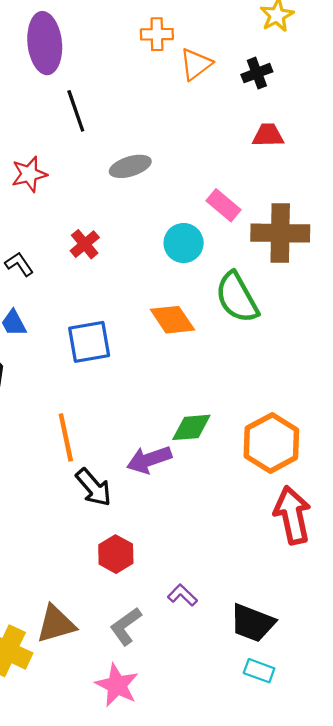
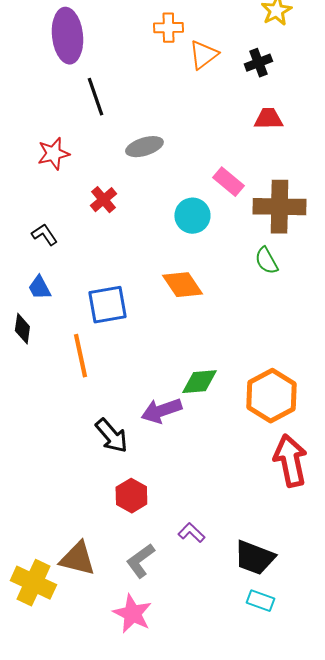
red cross: (85, 244) -> (103, 200), moved
green semicircle: (237, 297) -> (266, 261), moved, size x0.6
orange line: (66, 437) -> (80, 356), moved
brown triangle: (56, 624) -> (77, 559), turned 30

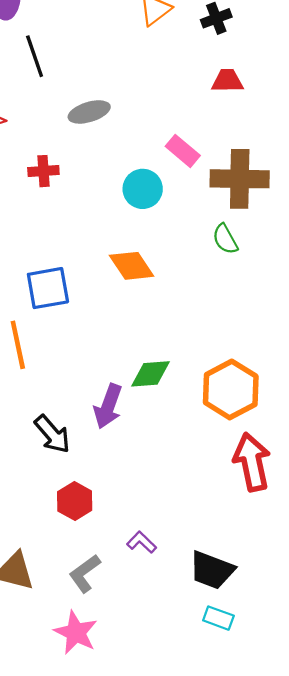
red cross: (103, 200) -> (43, 171), turned 36
purple arrow: (161, 411) -> (108, 406), turned -51

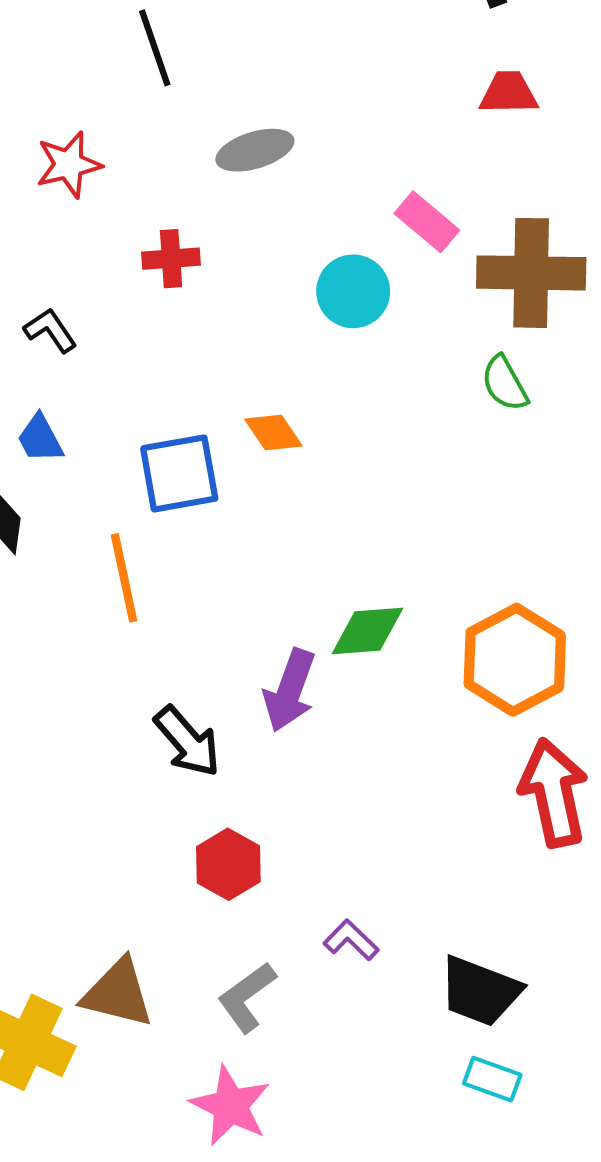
orange diamond: (132, 266) -> (273, 433), moved, size x0.7

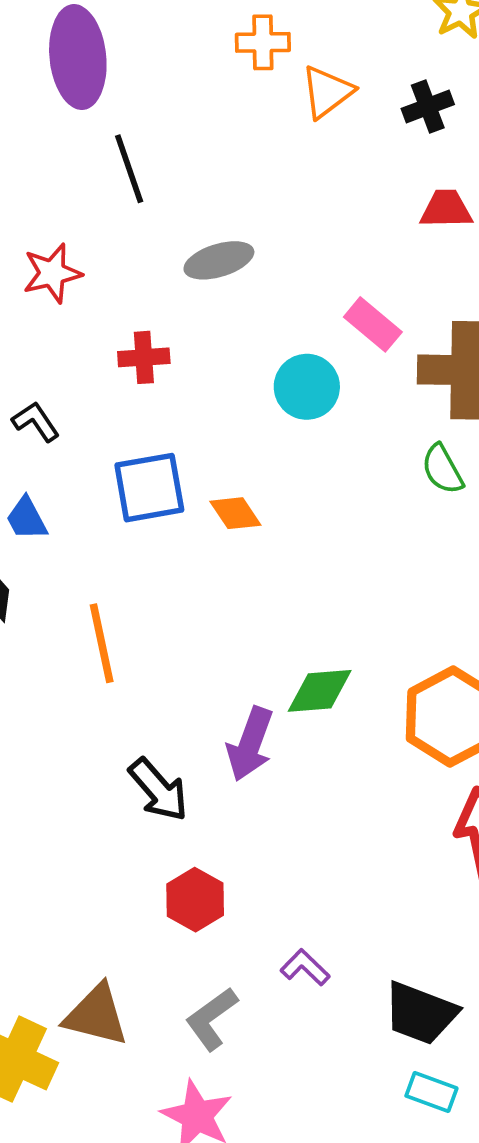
blue square: (179, 473) -> (149, 488), moved

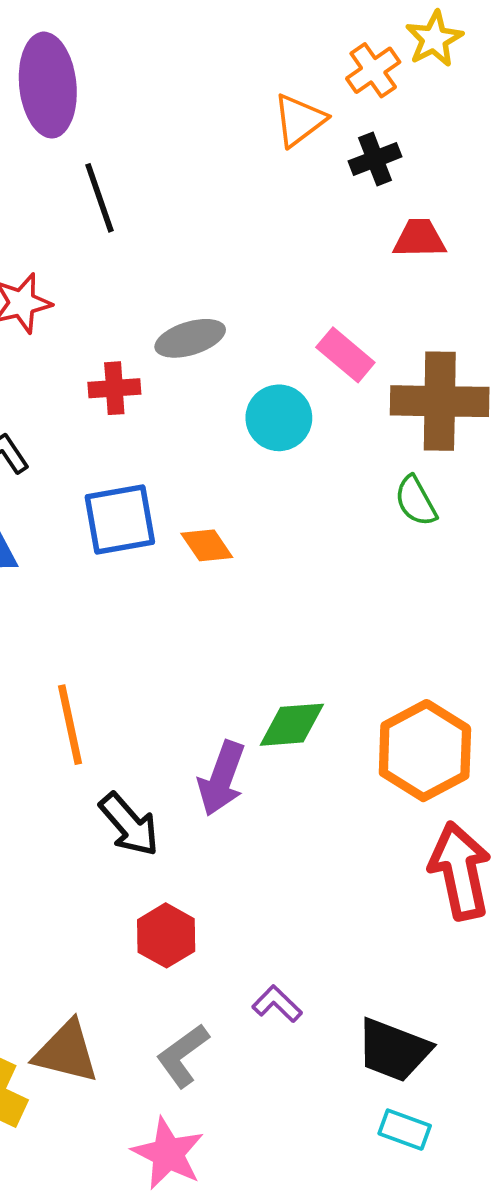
orange cross: (263, 42) -> (373, 70), moved, turned -34
black cross: (428, 106) -> (375, 159), moved
gray ellipse: (219, 260) -> (190, 338), moved
orange line: (102, 643) -> (70, 725), moved

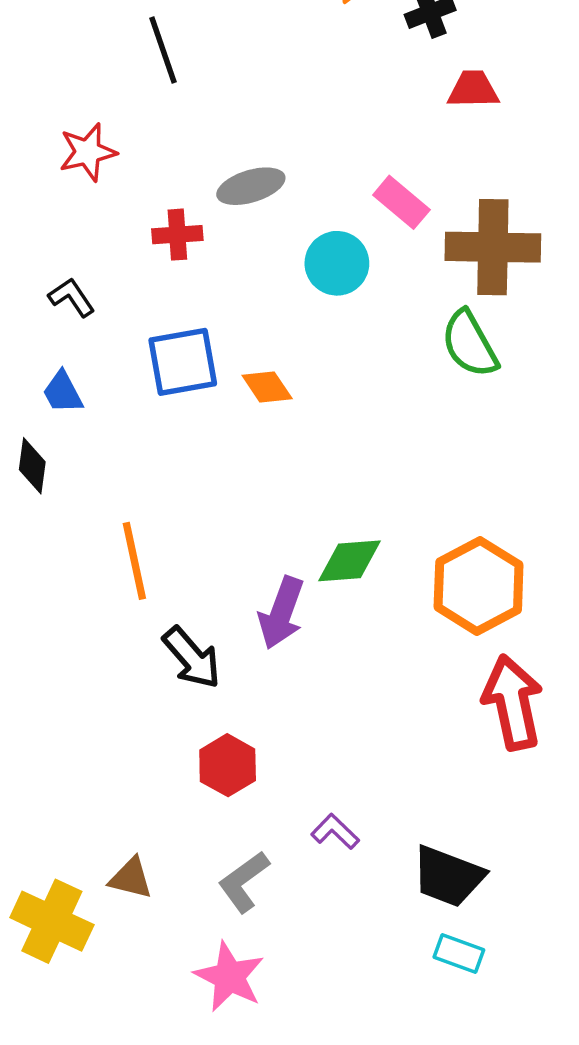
green semicircle: (416, 501) -> (470, 344), size x1.4
brown triangle: (66, 1052) -> (131, 878), size x0.7

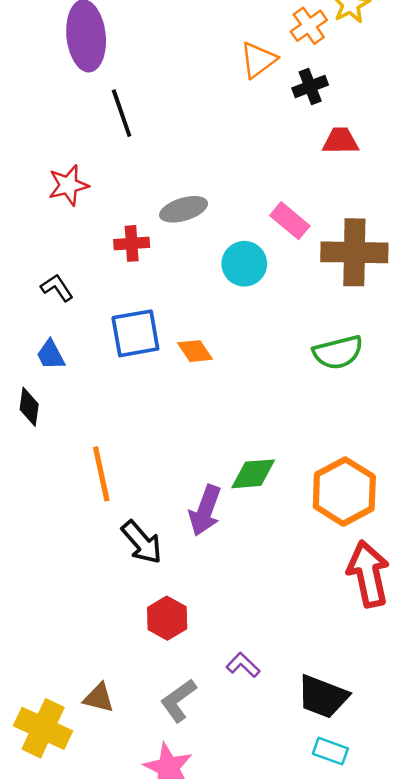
green semicircle: (470, 344) -> (338, 352), moved, turned -75

